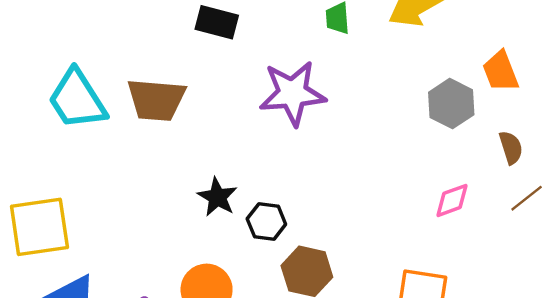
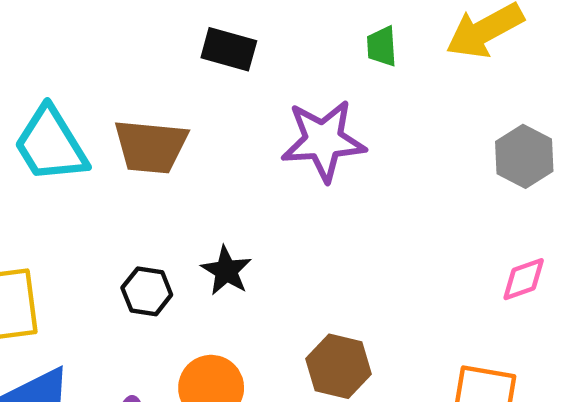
black hexagon: (266, 221) -> (147, 291), moved

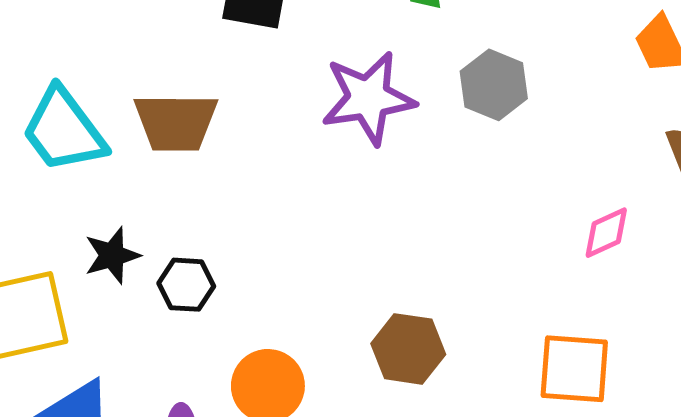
gray hexagon: (524, 156) -> (494, 85), moved
black star: (226, 271) -> (112, 255), moved, turned 30

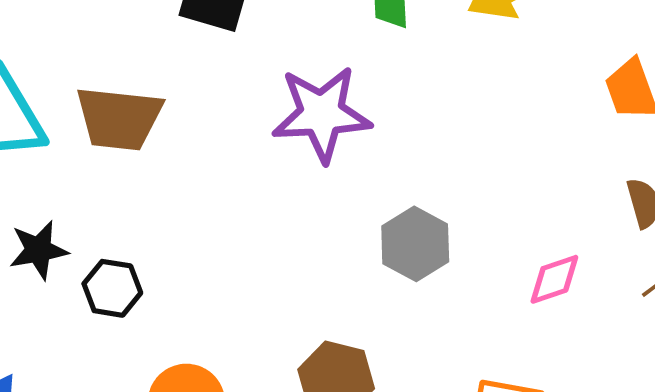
gray hexagon: (494, 85) -> (415, 244), moved

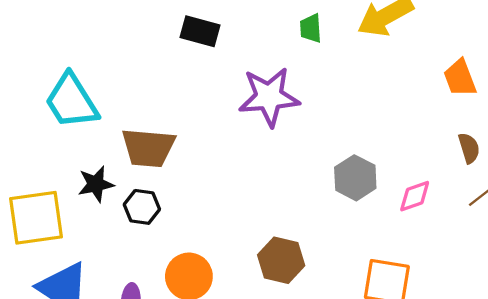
brown trapezoid: (119, 118) -> (148, 148), moved
gray hexagon: (415, 244) -> (355, 178), moved

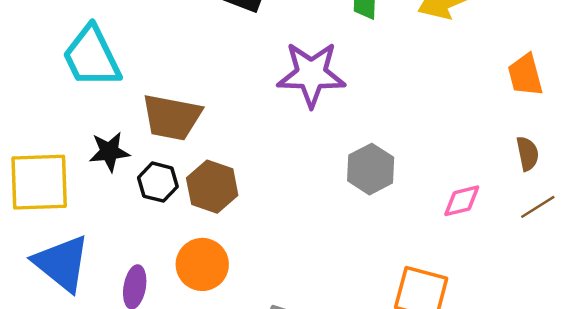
gray hexagon: (355, 178) -> (371, 169), moved
brown hexagon: (281, 260) -> (212, 187), moved

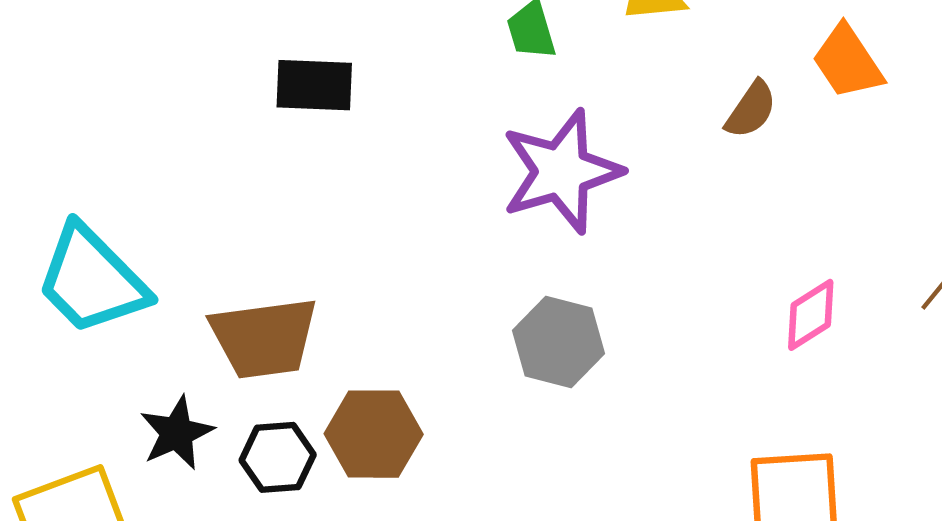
purple star: (311, 74) -> (561, 171), moved
brown semicircle: (527, 154) -> (751, 110), moved, turned 64
gray hexagon: (371, 169) -> (559, 342), moved

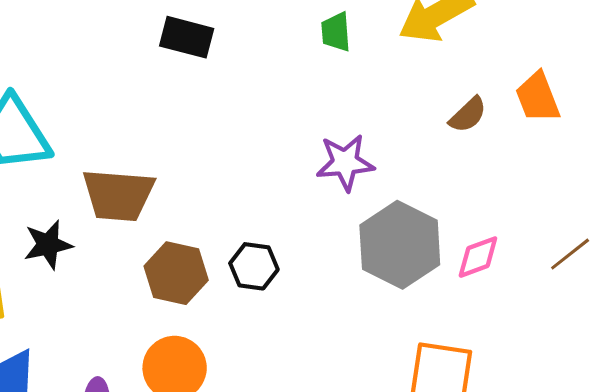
purple star: (561, 171) -> (345, 163), moved, size x0.7
gray hexagon: (559, 342) -> (400, 245), moved, size x1.4
black hexagon: (278, 457) -> (254, 266), moved

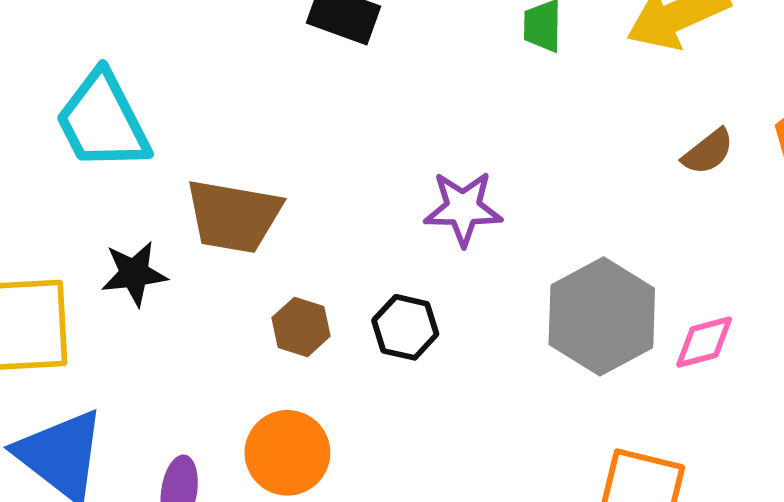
purple star: (345, 163) -> (463, 208), moved
brown hexagon: (176, 273) -> (301, 327), size x0.7

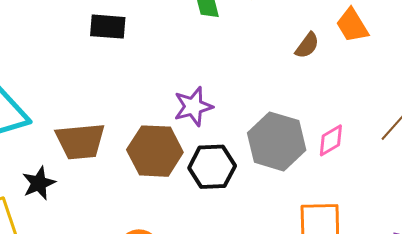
brown hexagon: (301, 327) -> (155, 151), moved, size x1.8
black hexagon: (405, 327) -> (212, 167), moved, size x1.4

